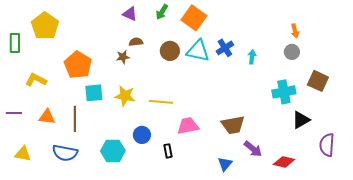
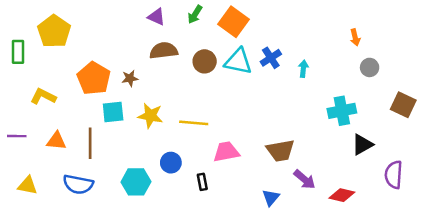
brown semicircle: (136, 42) -> (164, 51), size x1.6
gray circle: (292, 52) -> (370, 67), moved
brown star: (123, 57) -> (130, 78), moved
brown square: (318, 81) -> (403, 105), moved

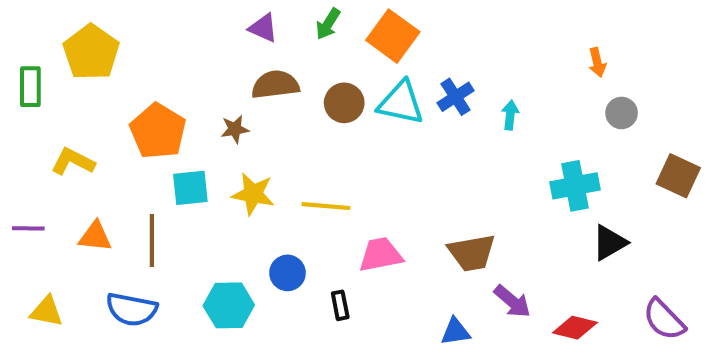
brown star: (130, 78) -> (235, 129), moved
purple semicircle: (394, 175) -> (664, 319), moved, turned -48
blue triangle: (271, 198) -> (456, 332), turned 42

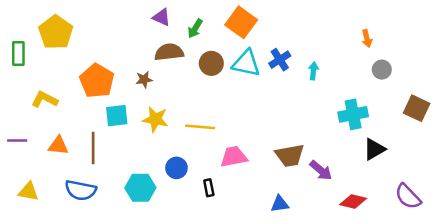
green arrow: (328, 24) -> (195, 29), moved
purple arrow: (512, 301) -> (321, 170), moved

